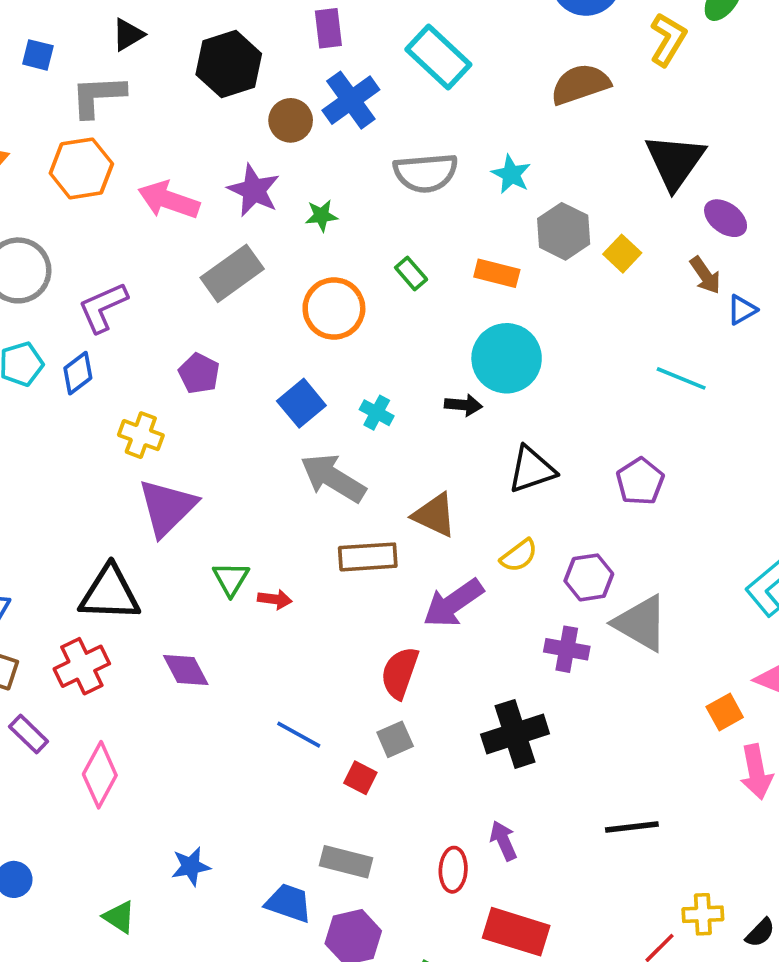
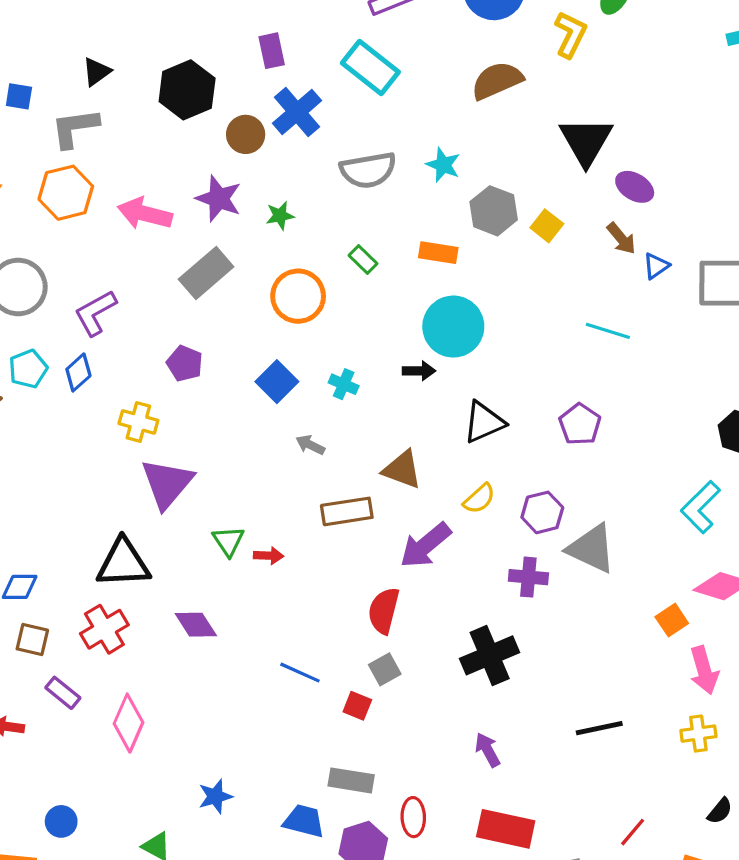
gray arrow: (333, 478) -> (310, 445), size x0.5
red ellipse: (453, 870) -> (413, 817), moved
yellow cross: (703, 914) -> (698, 734), moved

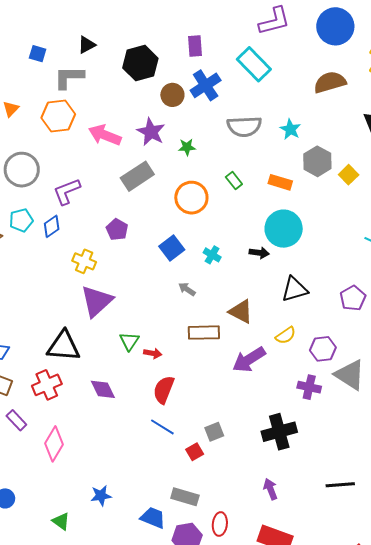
red semicircle: (384, 611) -> (164, 390), moved
red square: (357, 706) -> (195, 452), turned 30

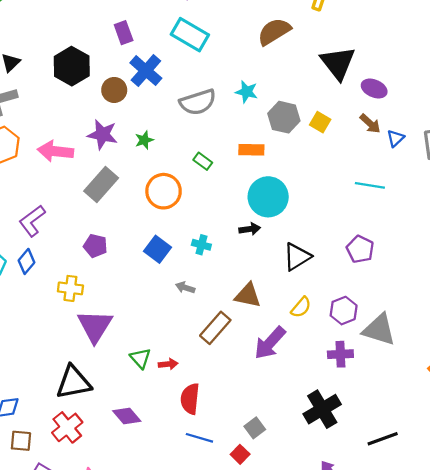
brown rectangle: (204, 333) -> (215, 328), turned -32
black line: (340, 485) -> (383, 439), moved

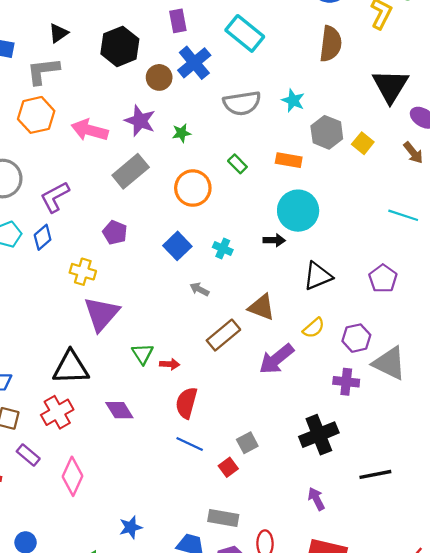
brown semicircle: (274, 31) -> (331, 44), turned 120

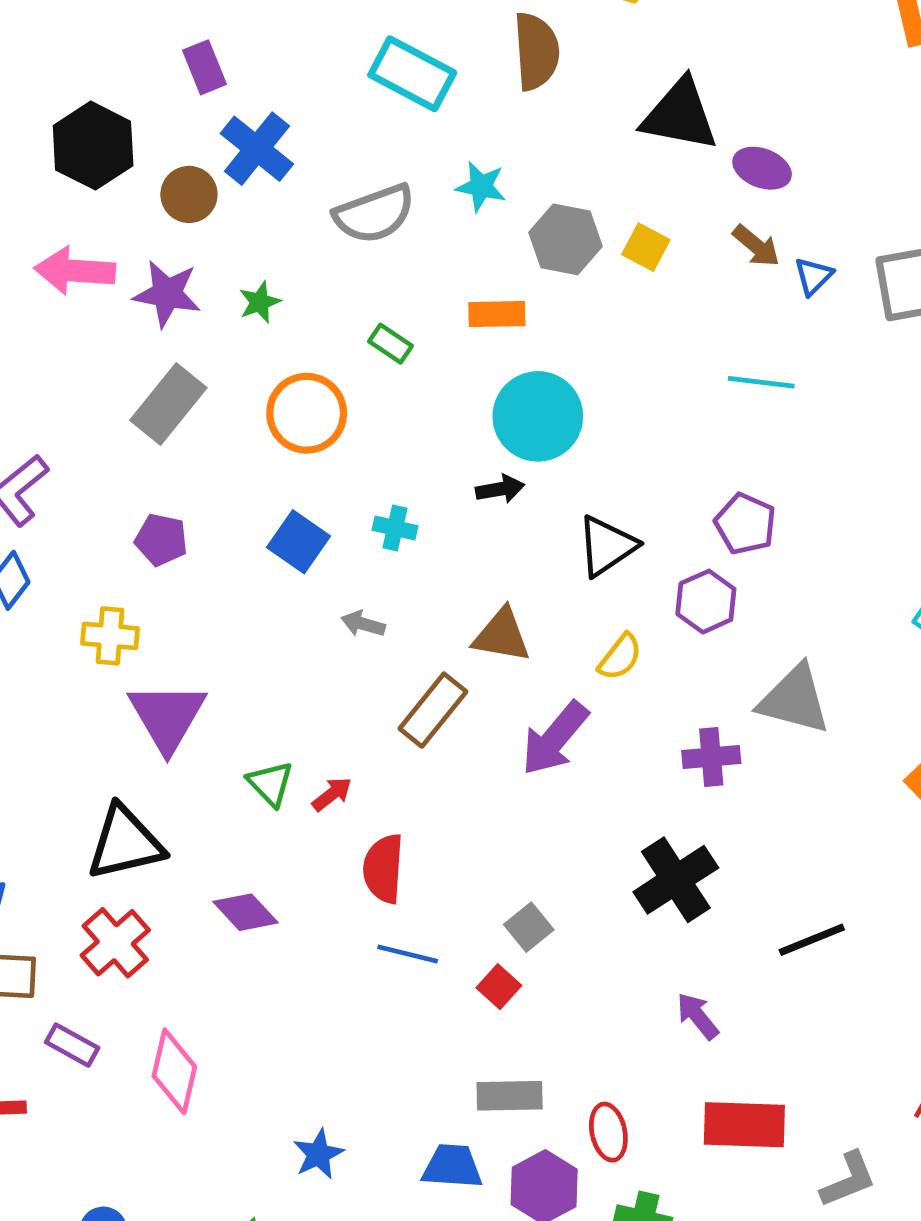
cyan rectangle: (245, 33) -> (412, 74), moved
black triangle: (390, 86) -> (680, 115), turned -39
pink arrow: (90, 130) -> (75, 271), moved
purple hexagon: (356, 338) -> (706, 602), moved
red arrow: (170, 364) -> (332, 794), turned -30

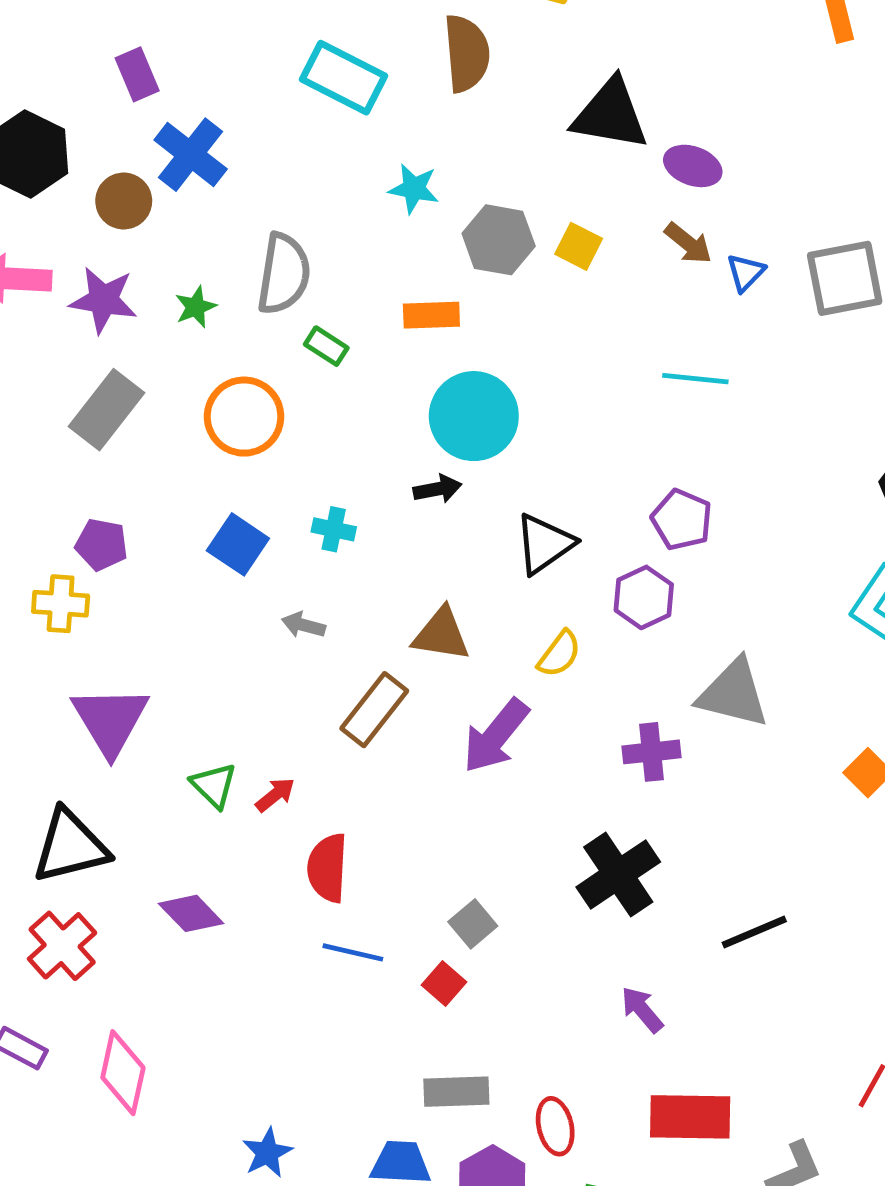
gray semicircle: (374, 214) -> (284, 274), moved, turned -60
yellow cross: (110, 636) -> (61, 604), moved

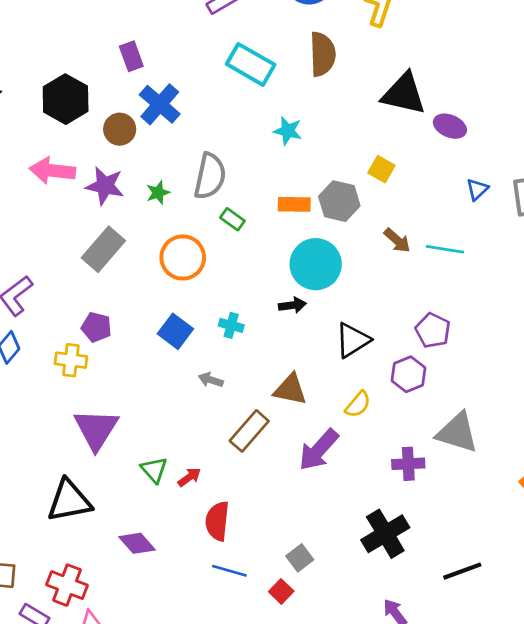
gray hexagon: (499, 240) -> (339, 201), moved
brown arrow: (688, 243) -> (397, 240), moved
red cross: (62, 946) -> (67, 585), moved, turned -30

